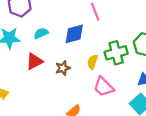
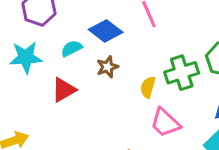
blue diamond: (74, 34) -> (106, 31), moved, turned 55
brown star: (63, 68) -> (107, 67), moved

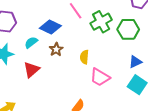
green cross: (182, 73) -> (101, 22), moved

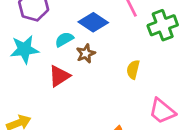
brown star: (56, 49) -> (86, 53), moved
pink trapezoid: (100, 77) -> (162, 111), moved

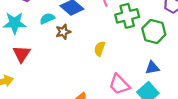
red triangle: (59, 76) -> (22, 54), moved, turned -30

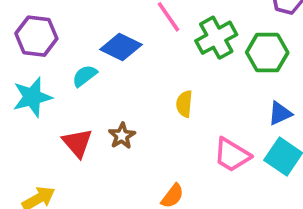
brown star: (63, 32) -> (122, 136), moved
red triangle: (22, 54) -> (77, 143), moved

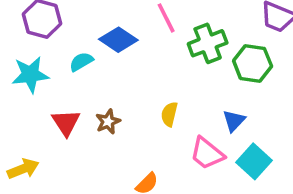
yellow semicircle: (184, 104) -> (169, 114), moved
blue triangle: (280, 113) -> (234, 121), moved, turned -30

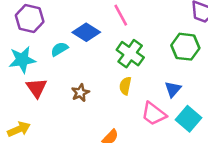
green cross: (208, 43) -> (130, 54), moved, turned -32
red triangle: (66, 122) -> (37, 88), moved

